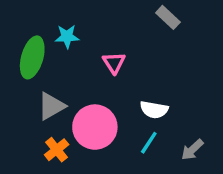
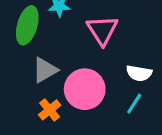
pink triangle: (114, 63) -> (102, 30), size x1.5

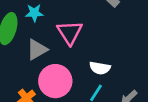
gray triangle: (45, 70) -> (37, 50), moved

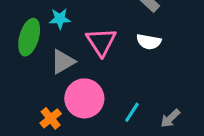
white semicircle: (100, 68) -> (149, 42), moved

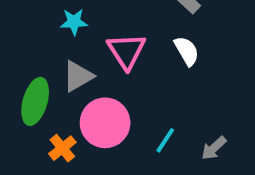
green ellipse: (29, 37) -> (35, 101), moved
white semicircle: (149, 42) -> (187, 51), turned -130

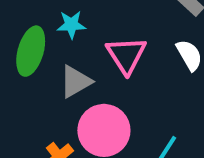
green ellipse: (35, 101) -> (31, 51), moved

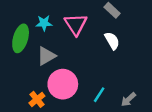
pink triangle: (126, 55) -> (76, 24), moved

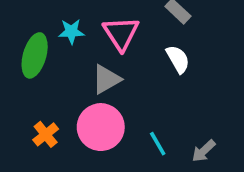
gray triangle: (46, 56) -> (106, 79), moved
cyan line: (99, 95) -> (158, 144), turned -63
orange cross: (37, 99) -> (46, 134), moved

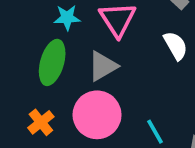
green ellipse: (35, 55) -> (52, 62), moved

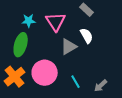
gray triangle: (103, 66) -> (69, 47), moved
orange cross: (41, 122) -> (15, 77), size x1.5

